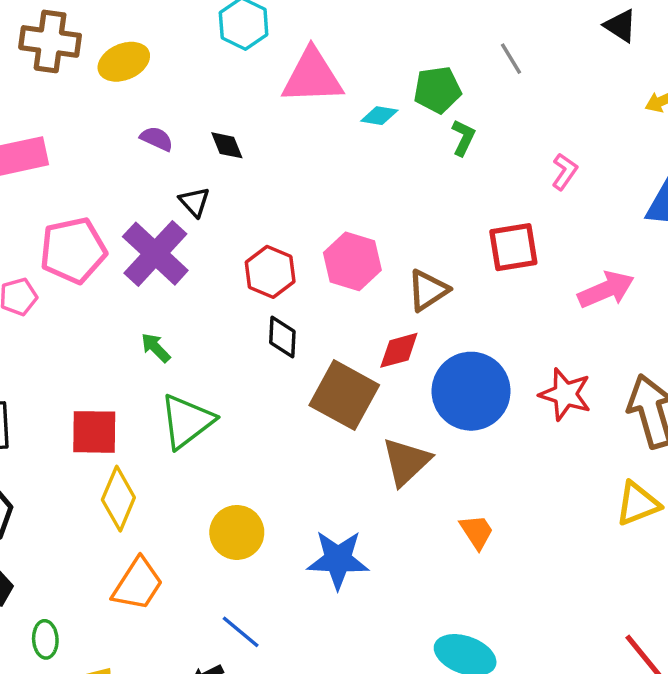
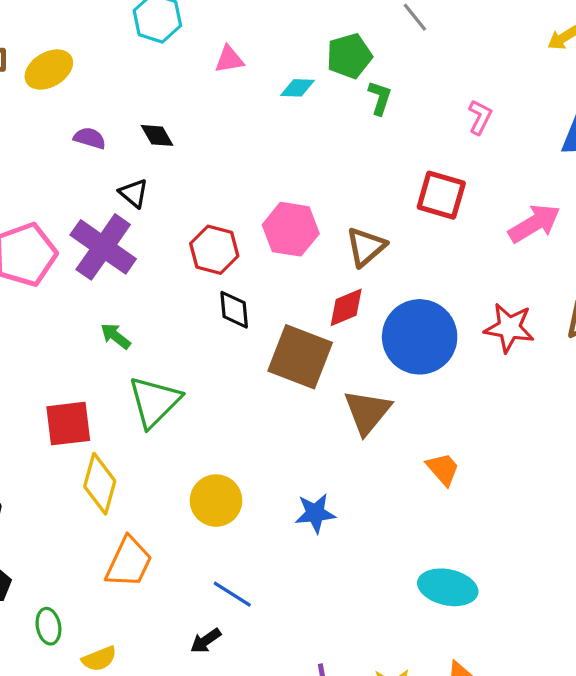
pink triangle: (312, 76) -> (229, 59), size x0.5
red square: (513, 247) -> (441, 195), turned 33
blue star: (338, 560) -> (315, 513), size x0.7

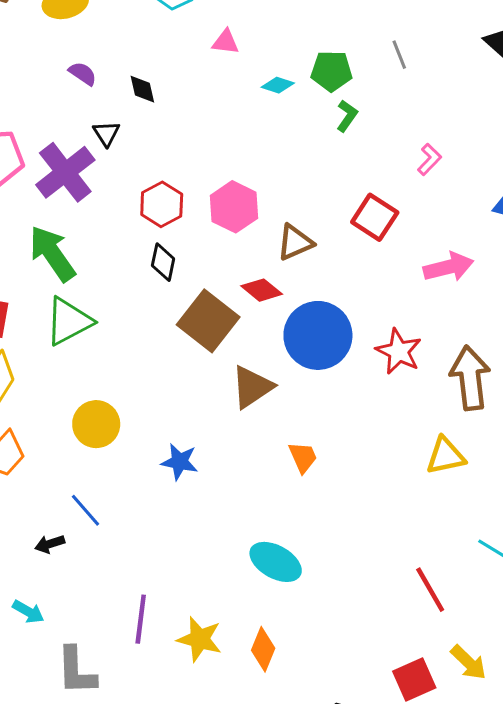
red diamond: (346, 307) -> (262, 290), turned 45
green arrow: (116, 336) -> (52, 253), size x2.0

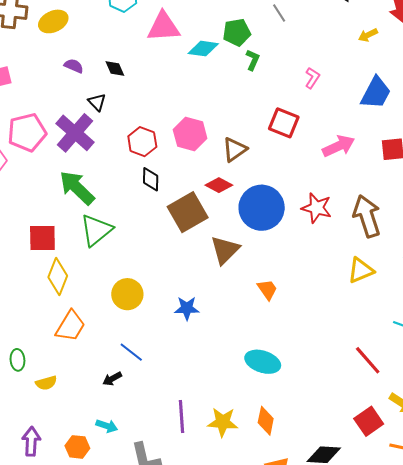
pink triangle: (226, 42) -> (164, 27), size x1.8
cyan diamond: (278, 85) -> (203, 49), size x1.4
brown square: (208, 321) -> (188, 212), turned 33

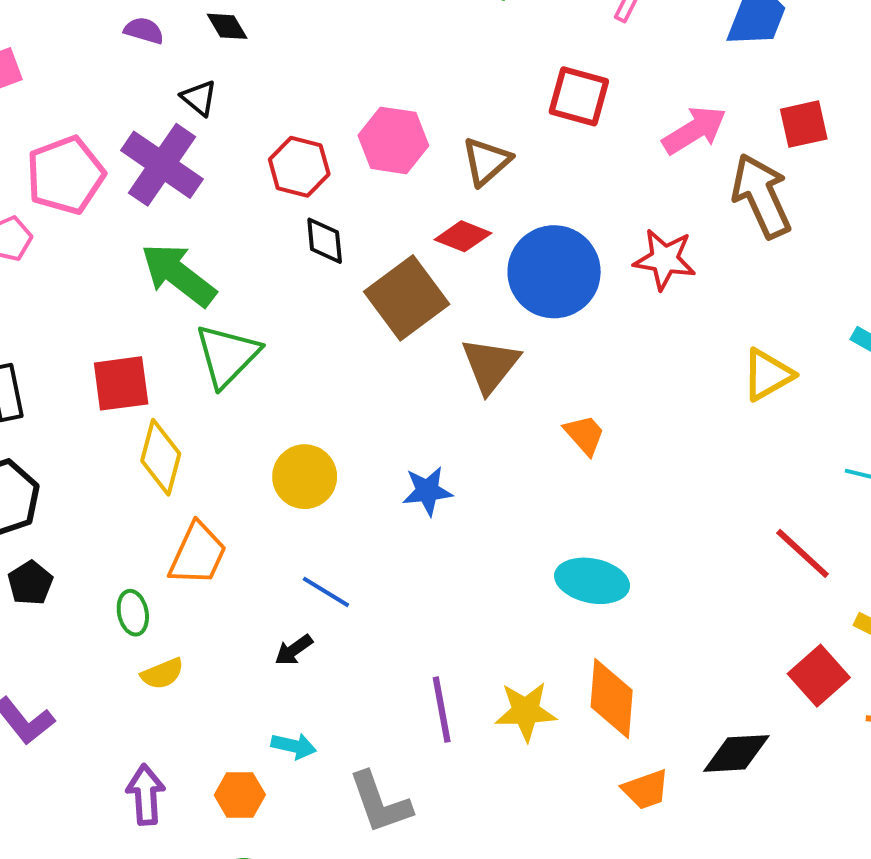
brown arrow: (367, 216) -> (761, 196), moved
green ellipse: (17, 360) -> (133, 613), moved
orange diamond: (266, 421) -> (612, 698), size x1.4

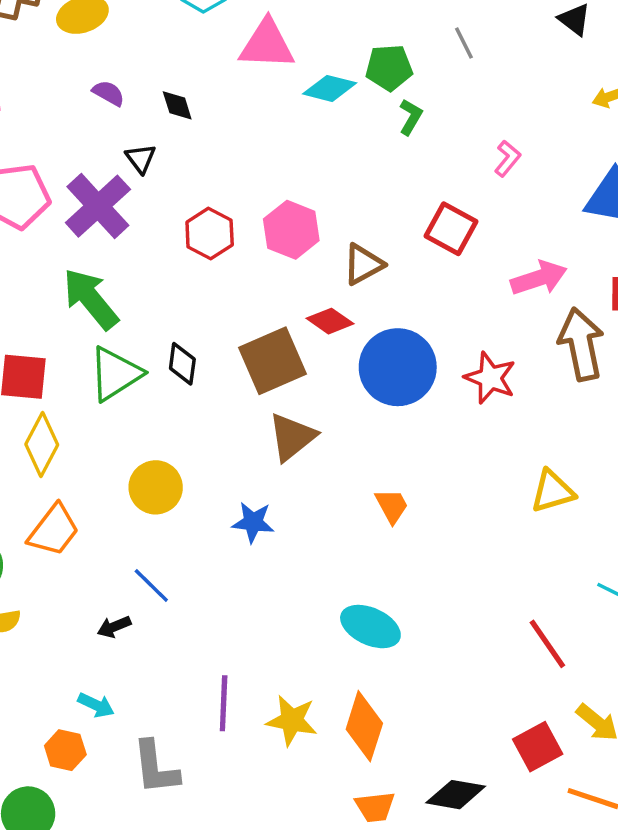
black diamond: (325, 241) -> (182, 364), moved
brown triangle: (490, 365) -> (292, 437), moved
orange hexagon: (240, 795) -> (65, 750), moved

